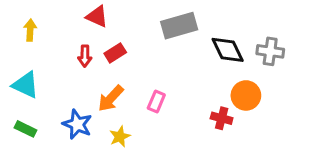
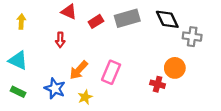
black diamond: (228, 50) -> (167, 19), moved
red rectangle: (115, 53) -> (96, 21), moved
pink rectangle: (156, 102) -> (111, 72), size x1.5

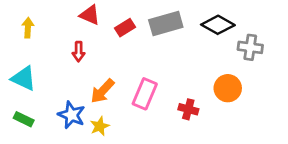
black diamond: (167, 19) -> (218, 25), turned -35
red cross: (158, 84) -> (188, 109), moved
yellow star: (85, 97) -> (100, 126), moved

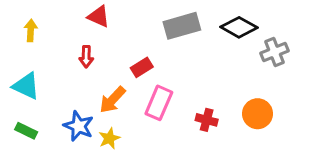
red rectangle: (125, 28) -> (142, 67), moved
gray cross: (250, 47) -> (274, 52), turned -30
orange circle: (228, 88) -> (258, 114), moved

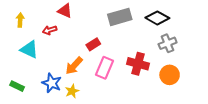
gray cross: (274, 52) -> (168, 43), moved
red arrow: (86, 57) -> (50, 30), moved, turned 72
cyan triangle: (26, 86) -> (29, 49), moved
red cross: (207, 120) -> (138, 64), moved, size x1.5

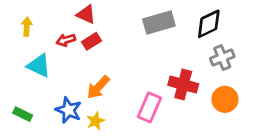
black diamond: (157, 18) -> (209, 24), turned -55
red rectangle: (93, 44) -> (91, 41), moved
pink rectangle: (105, 68) -> (149, 107), moved

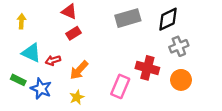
red arrow: (66, 40) -> (53, 60), moved
blue star: (69, 110) -> (41, 89), moved
green rectangle: (23, 114) -> (18, 80), moved

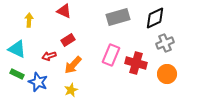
yellow arrow: (21, 21) -> (29, 20), moved
red rectangle: (74, 33) -> (68, 40), moved
cyan triangle: (31, 53) -> (17, 49), moved
pink rectangle: (120, 86) -> (111, 55), moved

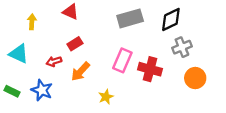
green rectangle: (17, 74) -> (12, 91), moved
orange circle: (167, 74) -> (195, 78), moved
yellow star: (71, 90) -> (106, 97), moved

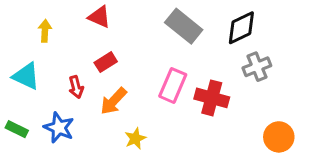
gray rectangle: (130, 18) -> (184, 26), turned 55
red arrow: (54, 61) -> (76, 87), turned -88
orange circle: (195, 78) -> (279, 137), moved
yellow star: (106, 97) -> (135, 138), moved

